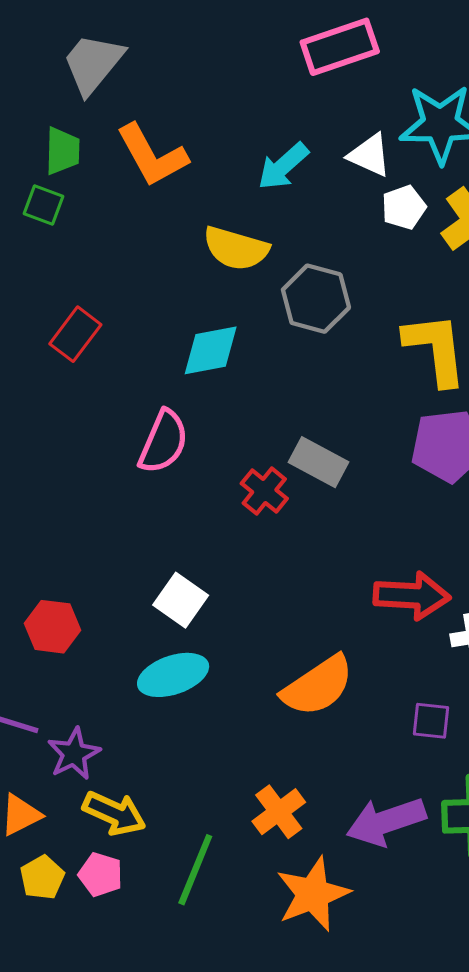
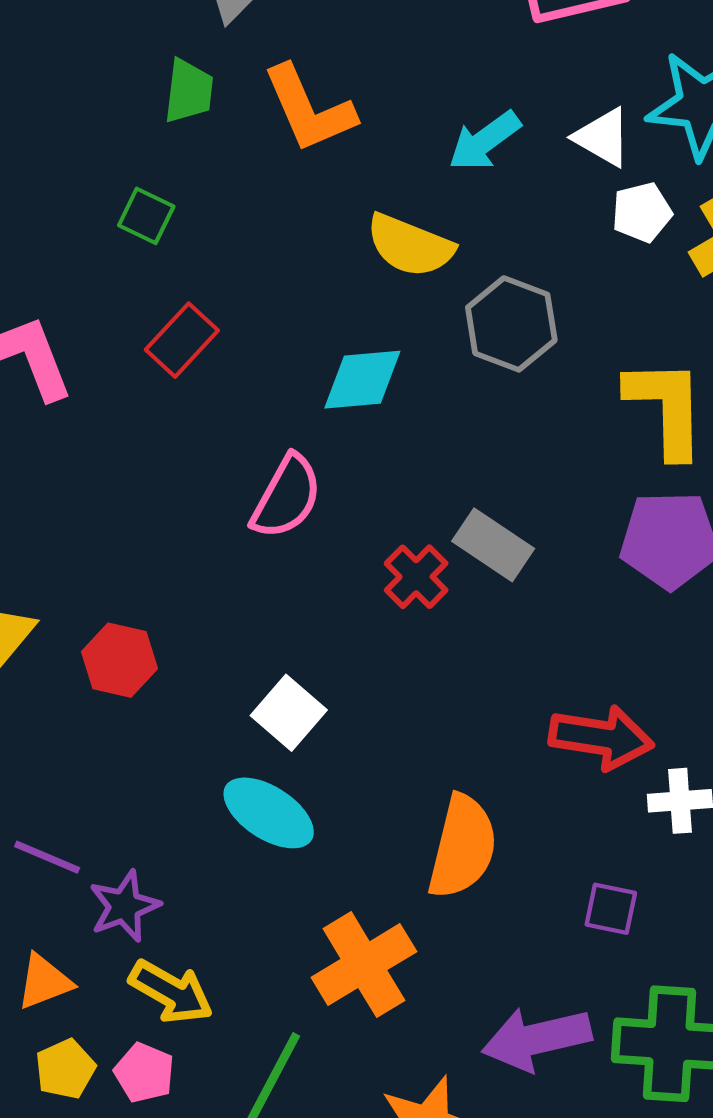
green square: (44, 205) -> (146, 216), moved
red hexagon: (52, 627) -> (120, 660), moved
cyan ellipse: (173, 675) -> (269, 813), turned 46
orange semicircle: (318, 686) -> (462, 847), turned -48
orange cross: (279, 812) -> (364, 965), moved, size x1.4

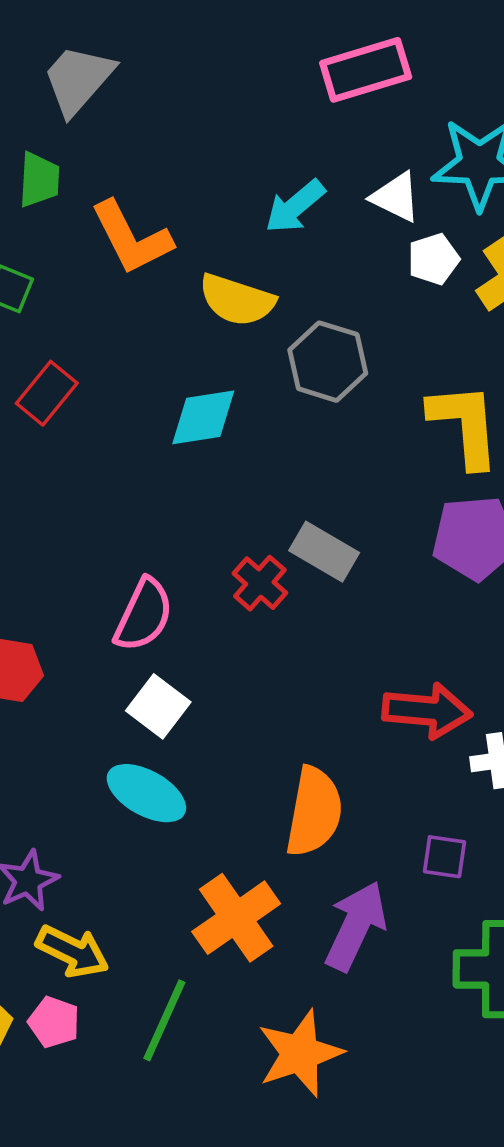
orange L-shape: (309, 109) -> (131, 238), moved
pink semicircle: (287, 497) -> (144, 615), moved
purple arrow: (537, 1039) -> (356, 926), moved, turned 132

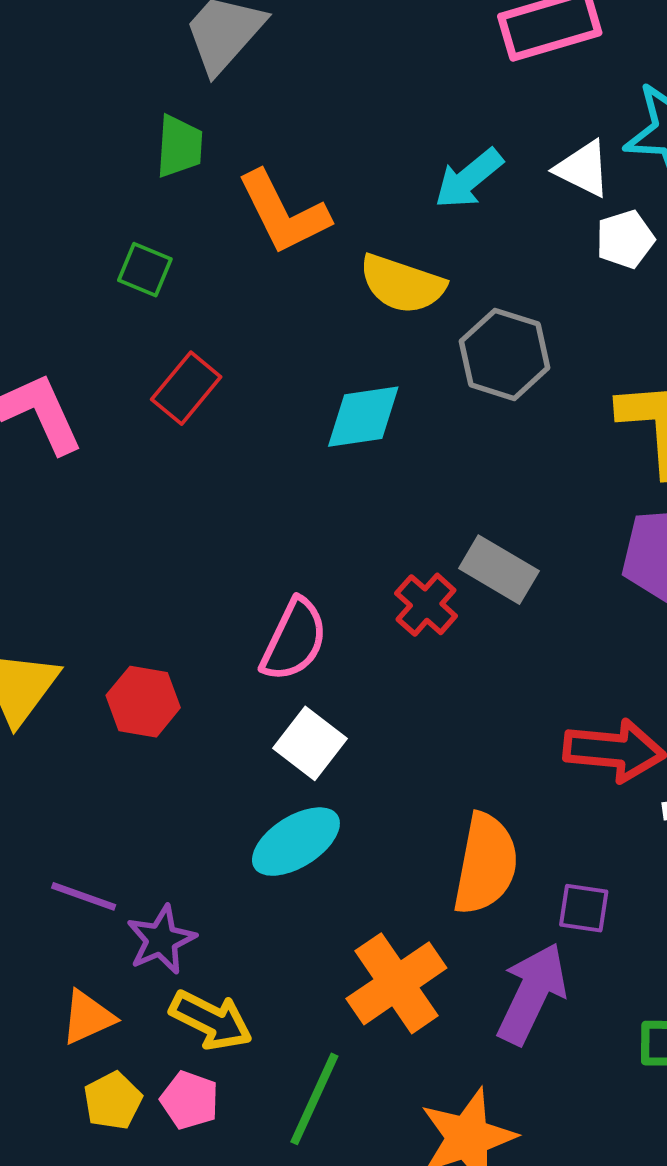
cyan ellipse: (146, 793) -> (296, 842), turned -62
purple square: (444, 857) -> (584, 908), moved

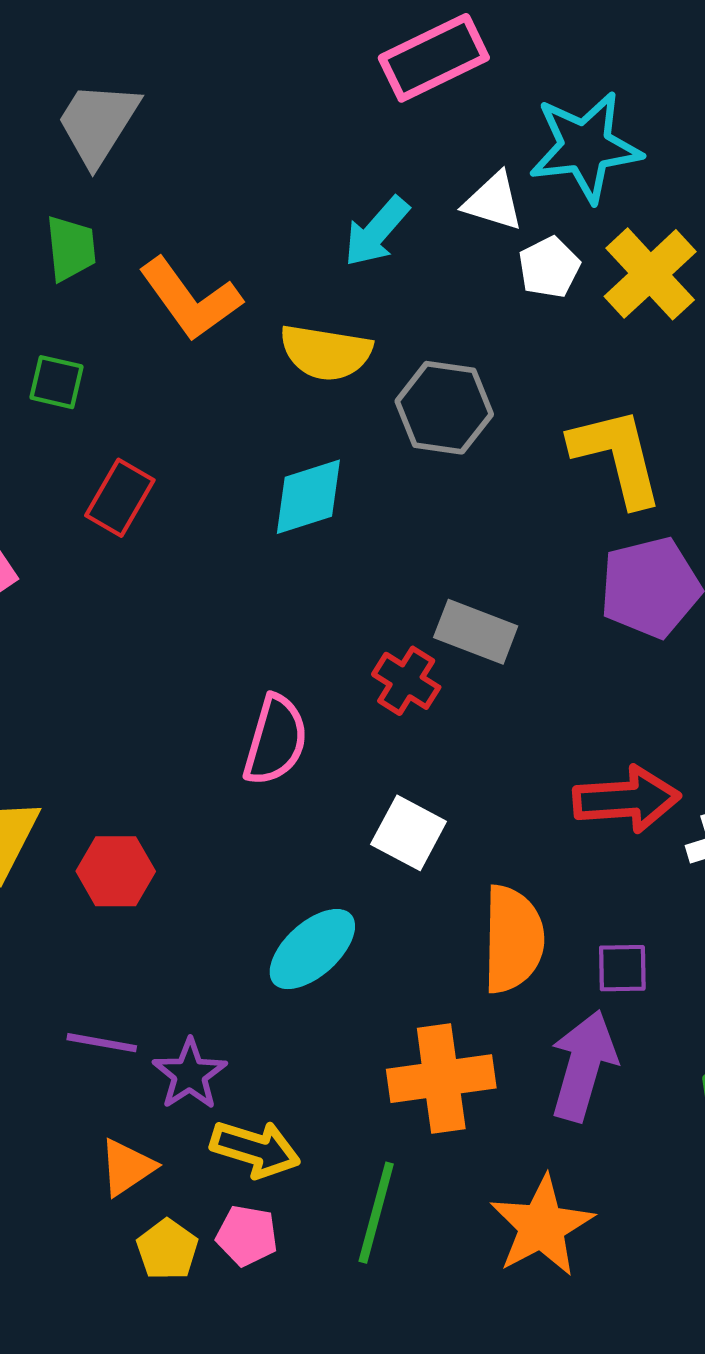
red hexagon: (143, 702) -> (116, 871), moved
white square: (310, 743) -> (409, 833), moved
orange cross: (396, 983) -> (441, 1079), turned 36

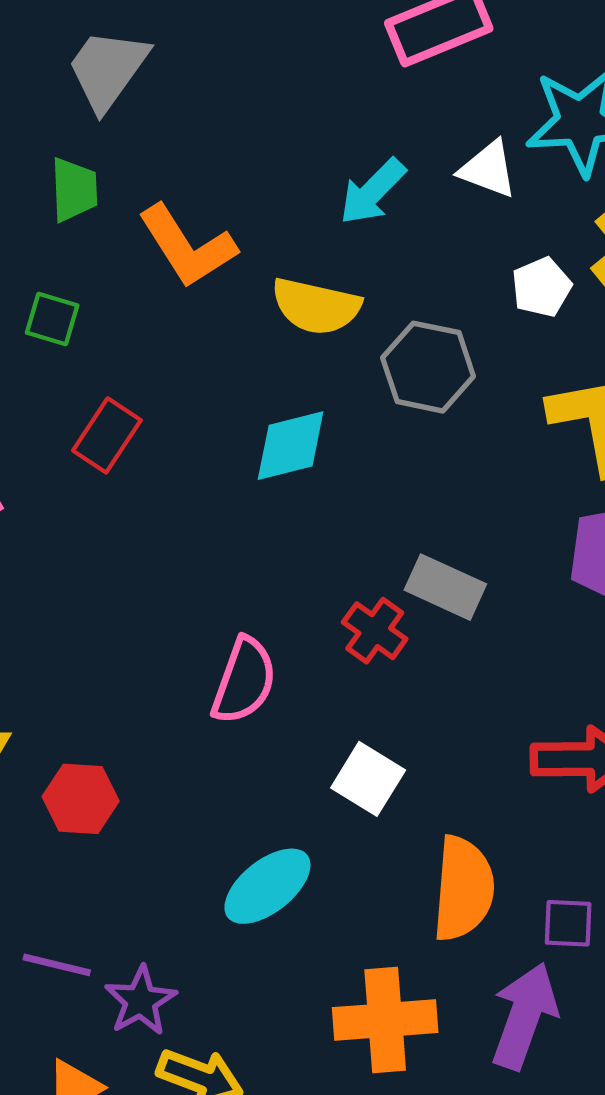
white pentagon: (549, 267) -> (542, 287), moved

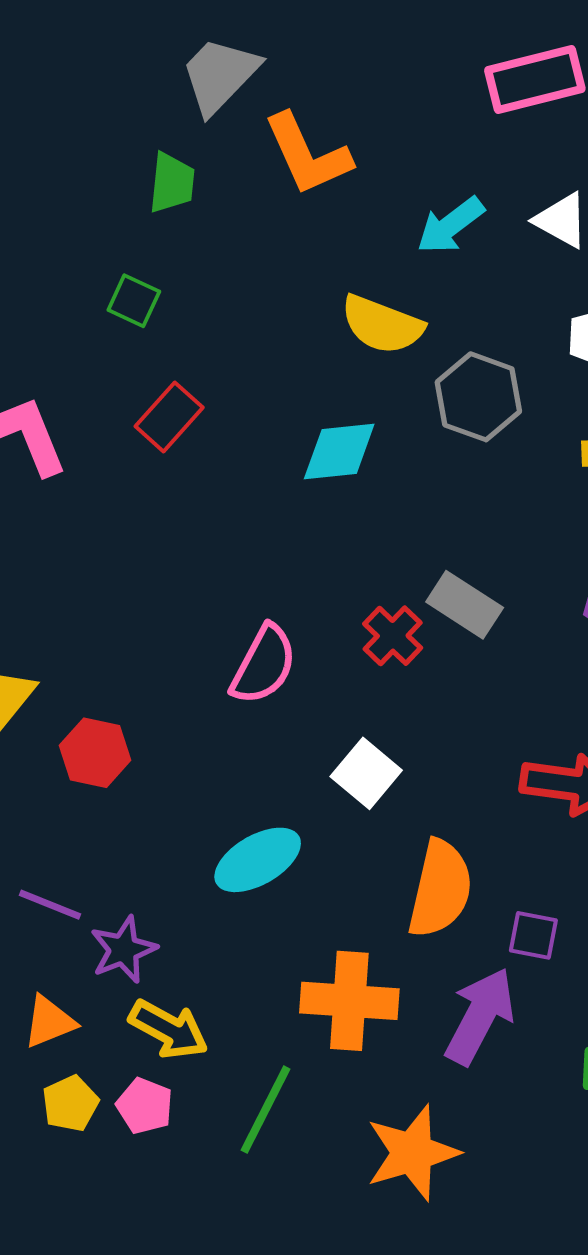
orange L-shape: (187, 246) -> (307, 155), moved

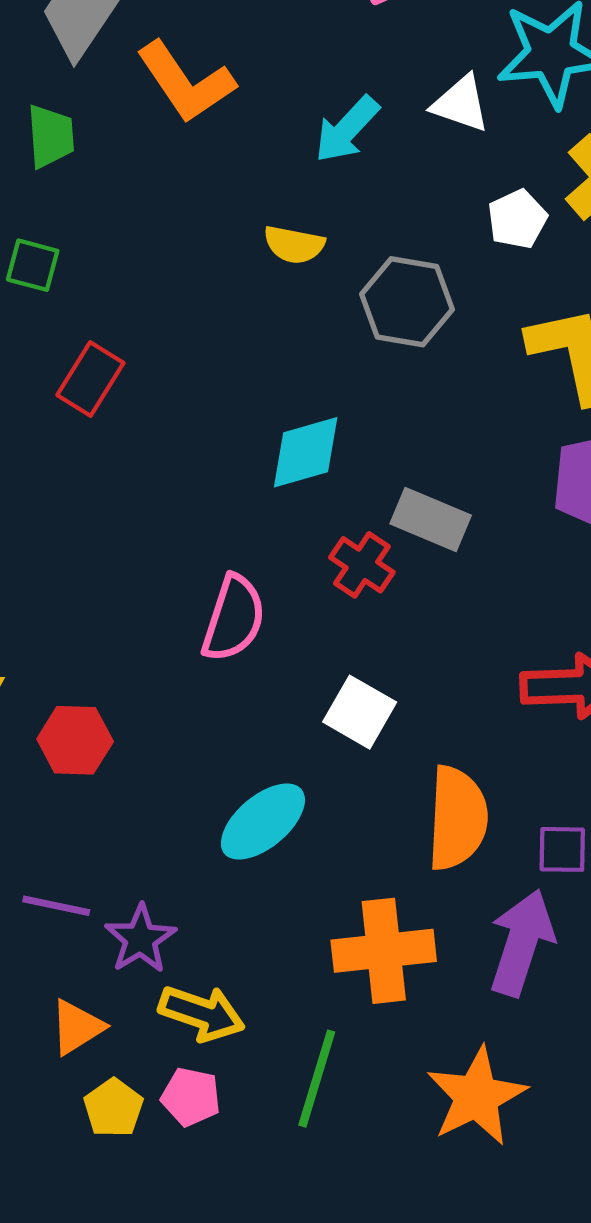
yellow semicircle: (382, 325) -> (294, 245), size x0.7
cyan diamond: (339, 451) -> (306, 452), moved

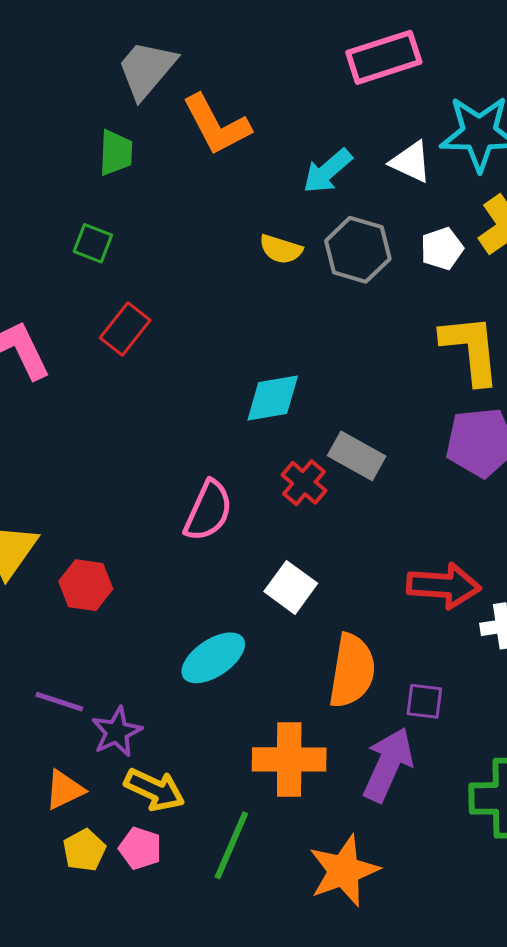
gray hexagon: (407, 302) -> (358, 250), moved

